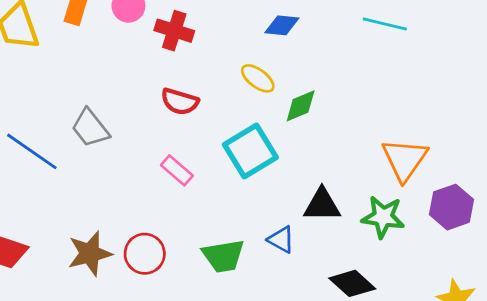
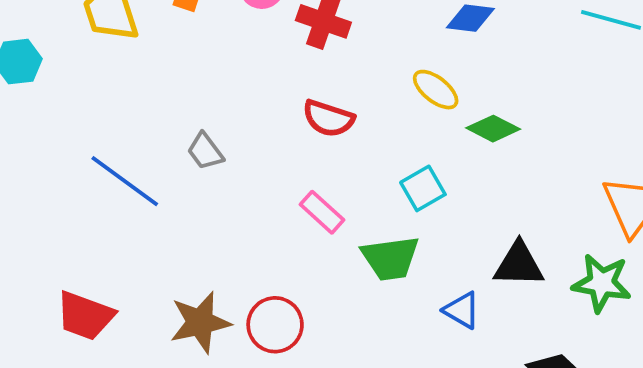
green diamond: (301, 106) -> (493, 129), turned 48
gray trapezoid: (90, 128) -> (205, 151), size x0.7
cyan square: (250, 151) -> (423, 188), size x0.6
green trapezoid: (223, 256) -> (390, 258), moved

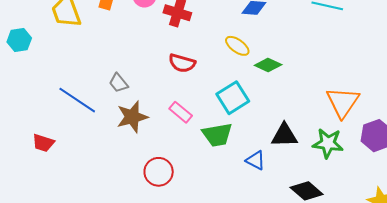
cyan square: (423, 188) -> (233, 98), size x1.4
red trapezoid: (85, 316) -> (43, 143), moved, size x0.7
brown star: (200, 322) -> (132, 117), moved

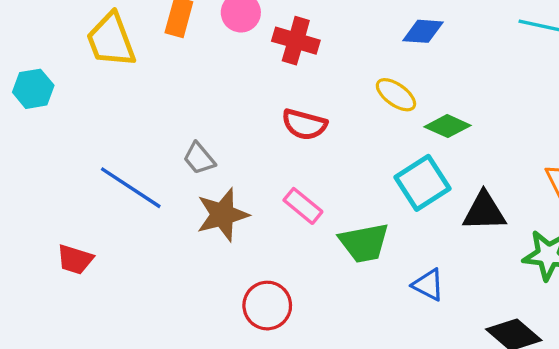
cyan square: (233, 98) -> (423, 183), moved
black triangle: (284, 135) -> (484, 211), moved

